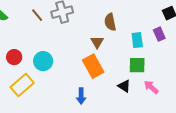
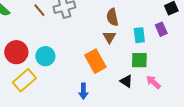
brown triangle: (97, 42) -> (109, 37), moved
red circle: (14, 57) -> (16, 52), size x1.5

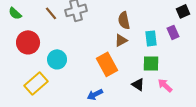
brown triangle: (109, 37) -> (121, 40), turned 32
red circle: (16, 52) -> (28, 42), moved
blue arrow: (83, 91) -> (95, 94), turned 63

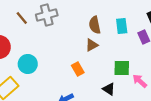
cyan rectangle: (151, 38) -> (122, 26), moved
orange rectangle: (107, 64) -> (78, 69), size x0.6
pink arrow: (165, 85) -> (140, 81), moved

